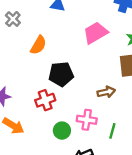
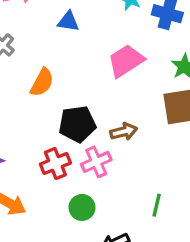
brown arrow: (106, 92) -> (124, 132), moved
pink cross: (87, 120) -> (96, 162), moved, turned -30

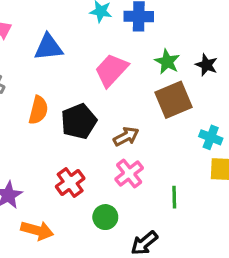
blue triangle: (68, 21) -> (48, 47), size x1.4
black pentagon: (77, 124) -> (79, 121), moved
pink cross: (96, 162) -> (129, 174), moved

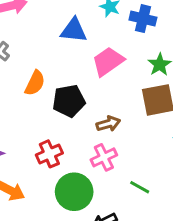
blue triangle: (48, 47) -> (74, 30), moved
green line: (174, 197) -> (140, 187), turned -72
green circle: (105, 217) -> (74, 192), size x1.6

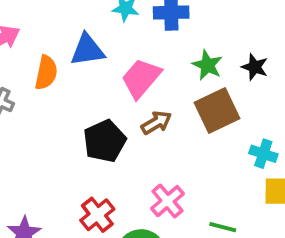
orange semicircle: (35, 83) -> (46, 73), moved
brown arrow: (108, 124) -> (156, 123), moved

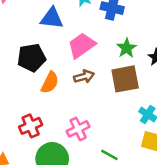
orange semicircle: (46, 73) -> (50, 83), moved
black pentagon: (105, 141) -> (32, 58), moved

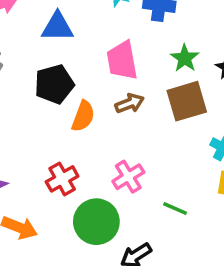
blue triangle: (52, 18) -> (57, 27), moved
pink trapezoid: (82, 45) -> (122, 60), turned -60

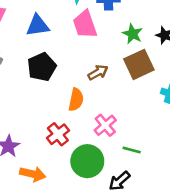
pink trapezoid: (122, 60) -> (85, 24), moved
orange semicircle: (83, 116) -> (76, 100), moved
green line: (175, 209) -> (132, 150), moved

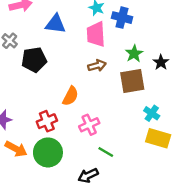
black pentagon: (42, 67) -> (34, 60), moved
brown arrow: (98, 72) -> (97, 66), moved
green circle: (87, 161) -> (48, 152), moved

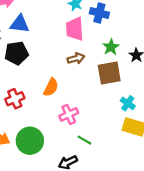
blue triangle: (55, 24) -> (20, 24), moved
red cross: (47, 121) -> (15, 99), moved

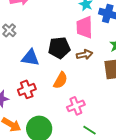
blue triangle: (20, 24) -> (30, 58), moved
black pentagon: (16, 53) -> (59, 48), moved

